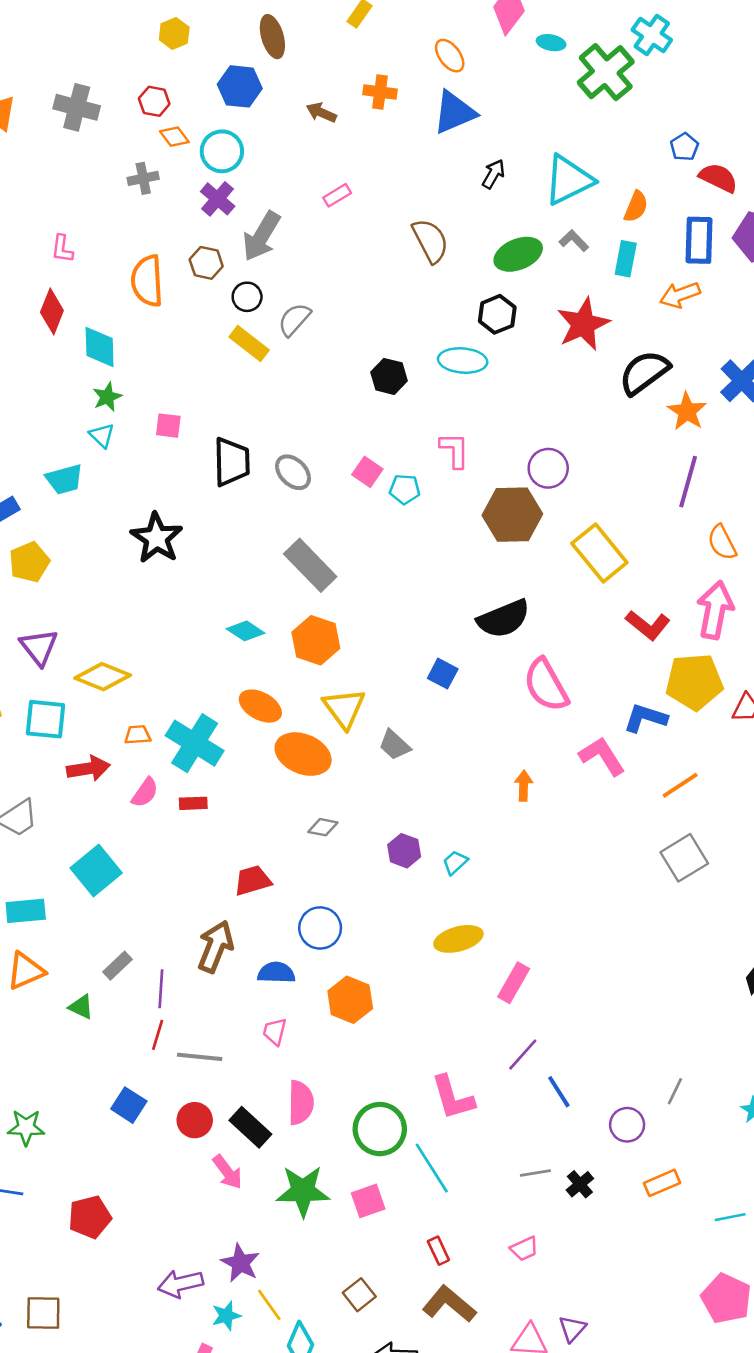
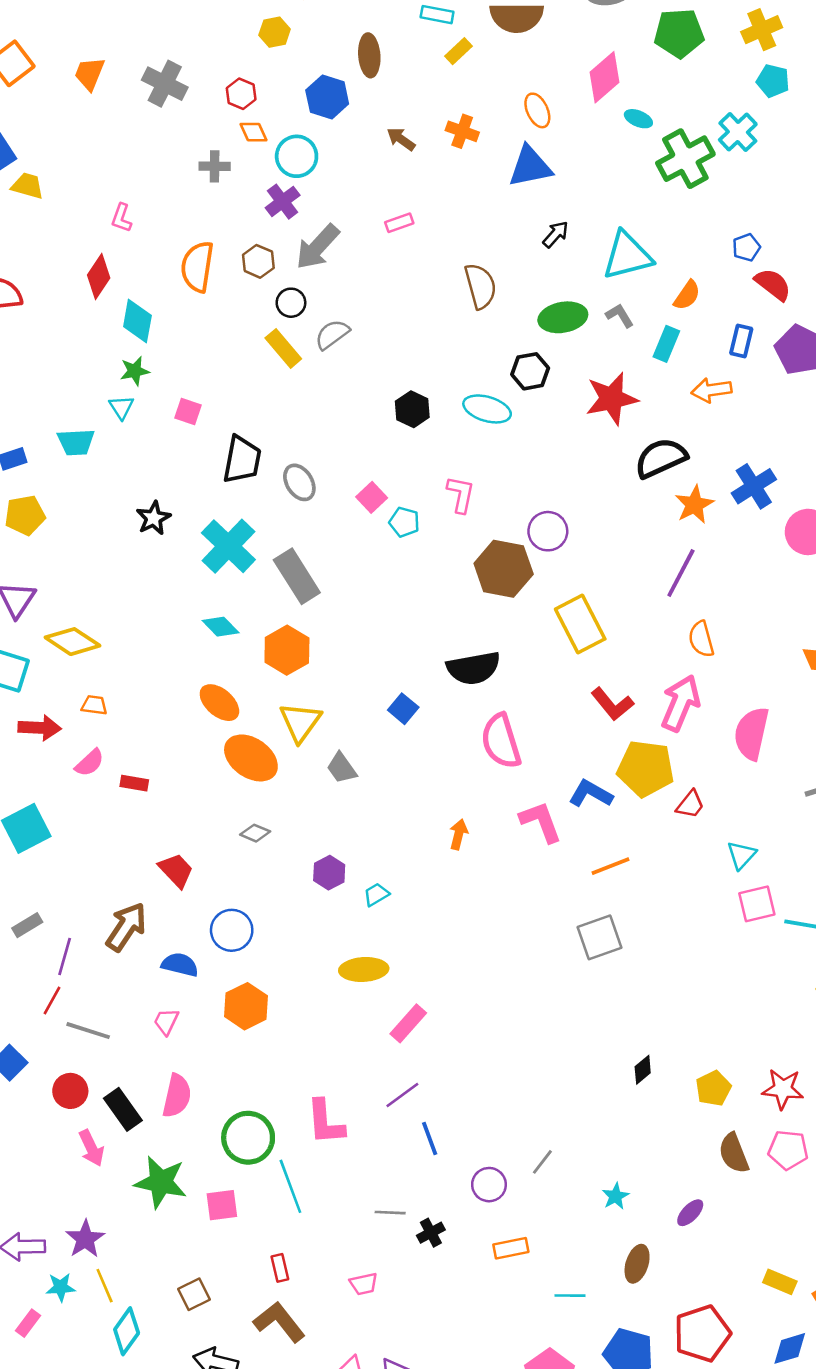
blue rectangle: (699, 240) -> (741, 341), size x0.7
black star: (157, 538) -> (153, 518), size x0.7
cyan cross: (195, 743) -> (228, 546), moved
red trapezoid: (253, 880) -> (176, 870), turned 51

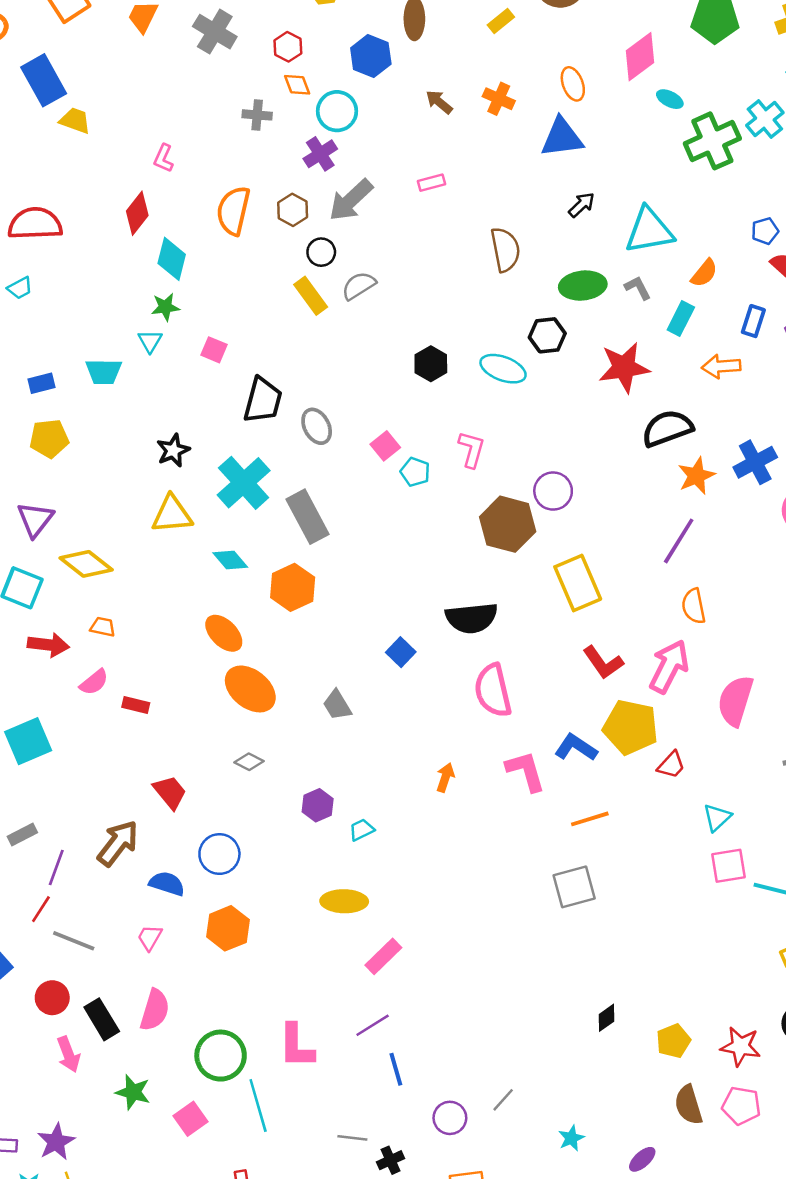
yellow triangle: (300, 722) -> (172, 514), moved, turned 45
green star: (161, 1182) -> (133, 1092), size x0.7
pink square: (222, 1205) -> (191, 1119), turned -32

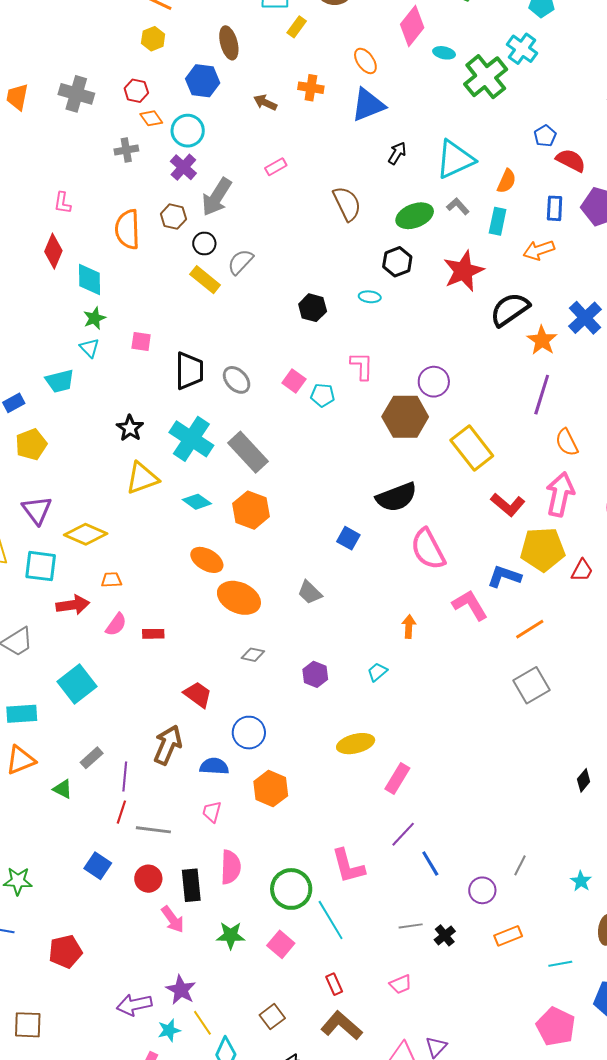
cyan ellipse: (503, 369) -> (370, 297), size x0.6
cyan trapezoid: (362, 830) -> (377, 672), moved
black rectangle: (102, 1019) -> (191, 885), turned 40

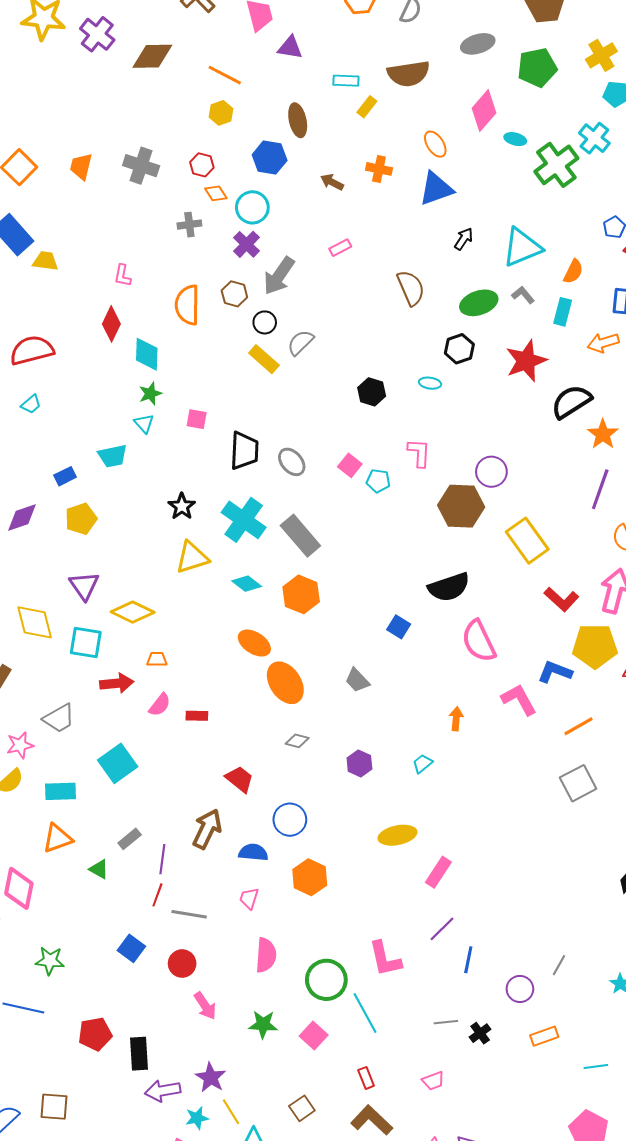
orange ellipse: (239, 598) -> (285, 683), turned 30
blue line: (430, 864) -> (468, 960), turned 40
black rectangle: (191, 885) -> (139, 1054), moved

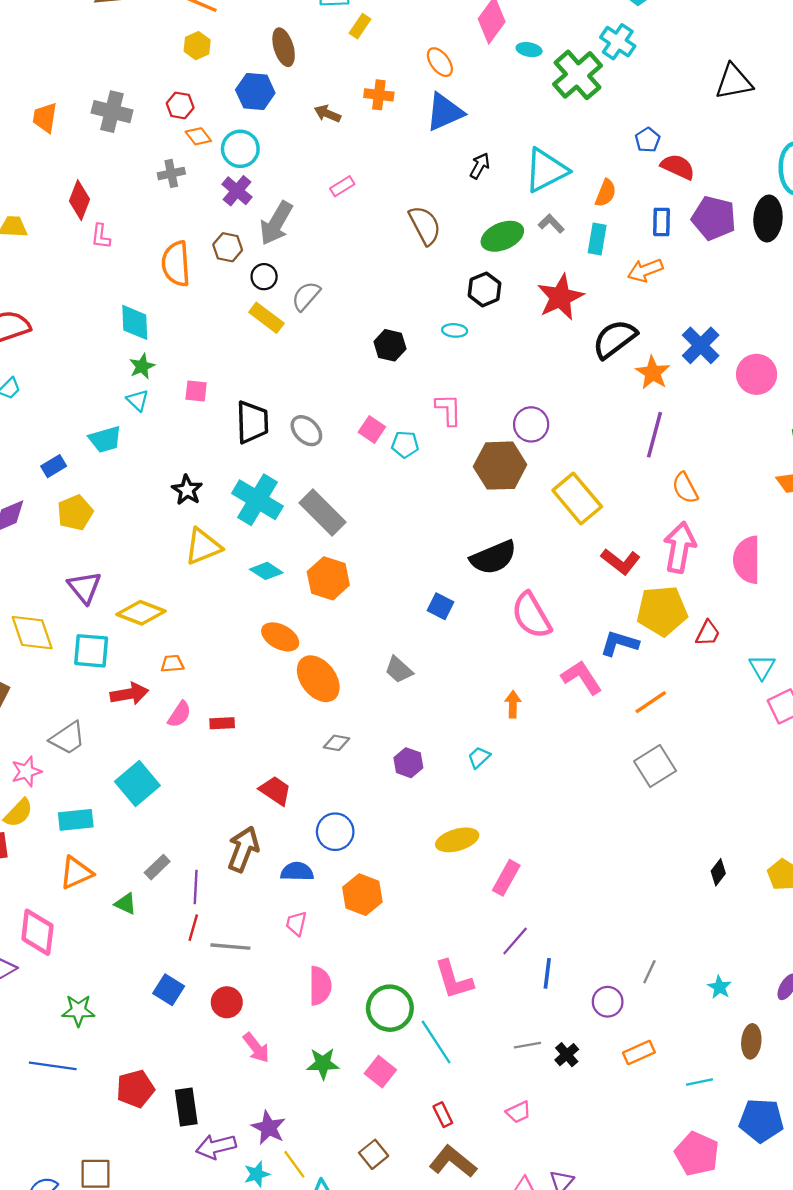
red diamond: (111, 324) -> (80, 200), moved

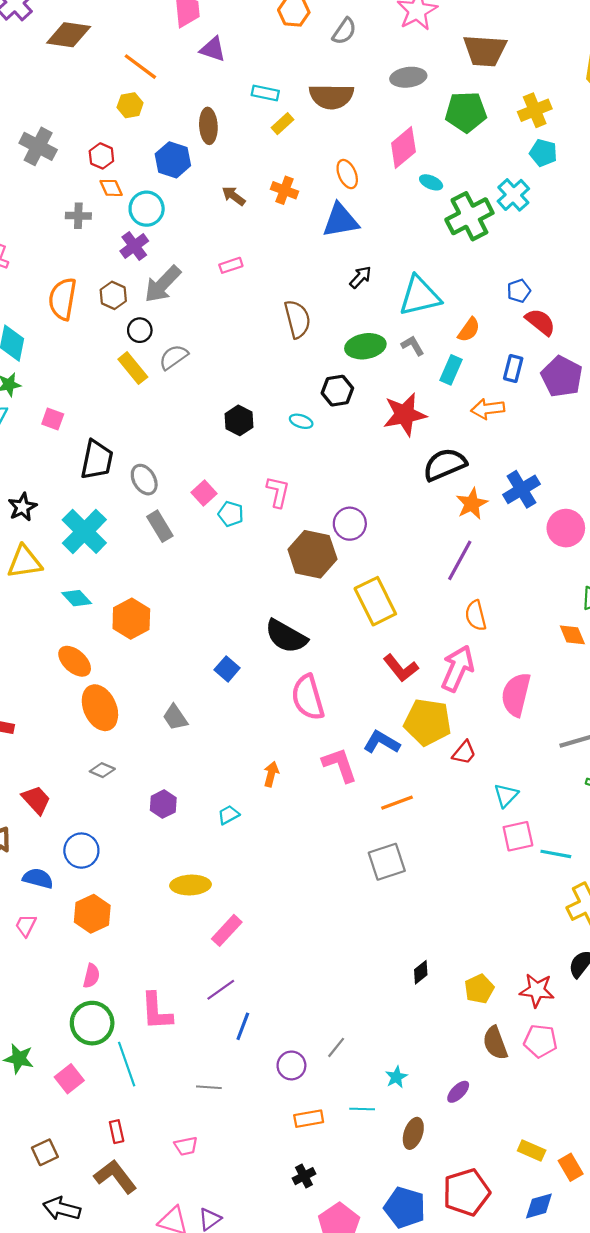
gray rectangle: (323, 512) -> (160, 526), moved, size x0.7
black semicircle: (493, 557) -> (286, 636), turned 39
pink semicircle: (320, 986) -> (91, 976), moved, size x0.7
black cross: (567, 1055) -> (304, 1176), moved
cyan line: (699, 1082) -> (362, 1109), moved

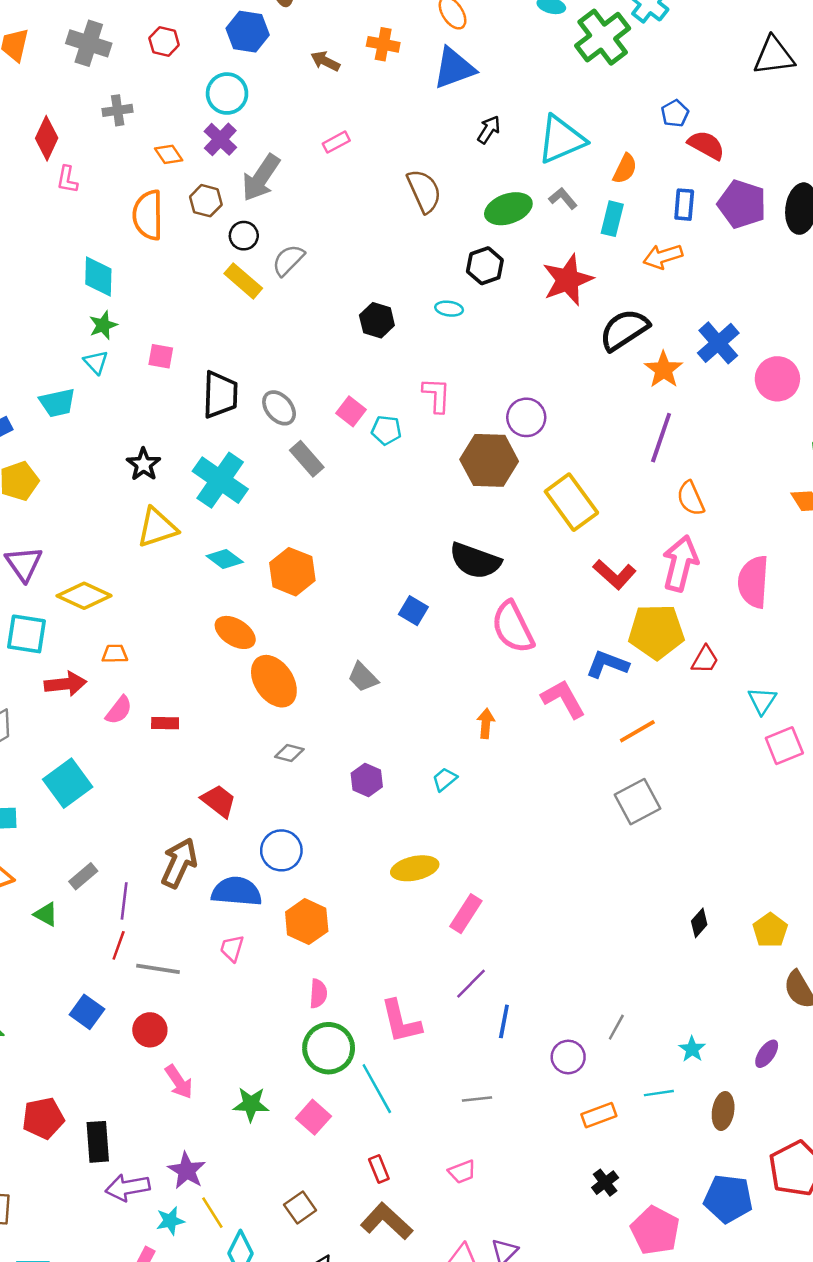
orange diamond: (111, 188) -> (169, 154), moved
gray cross: (78, 216) -> (118, 110), moved
blue semicircle: (38, 878) -> (237, 891), size x1.4

